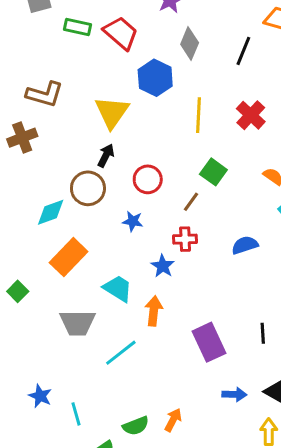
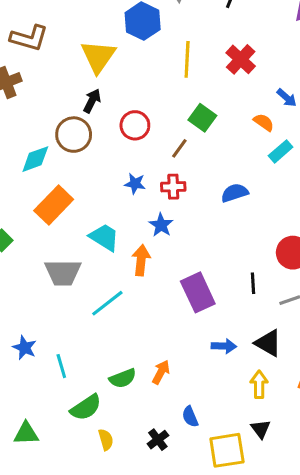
blue star: (133, 221) -> (135, 184), moved
blue star: (163, 266) -> (161, 225), moved

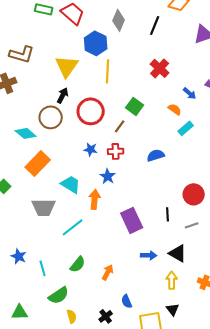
yellow line: (187, 59) -> (108, 71), moved
red circle: (135, 125) -> (91, 111), size x1.4
cyan diamond: (35, 159) -> (26, 133), turned 60
green semicircle: (123, 378) -> (78, 264), moved, turned -30

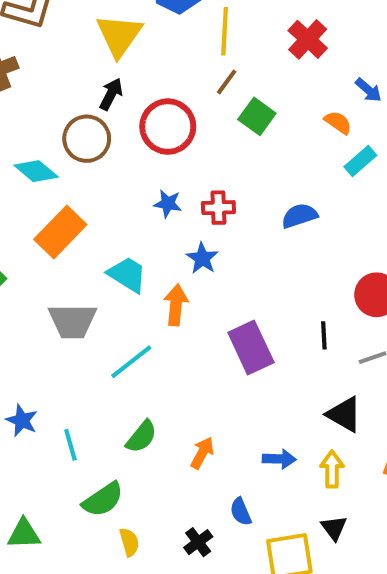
yellow line: (108, 71) -> (225, 31), moved
brown line: (120, 126) -> (227, 82), moved
blue arrow: (149, 255) -> (279, 459), moved

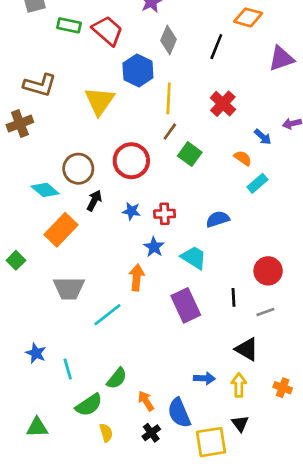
black arrow: (111, 94) -> (94, 201), moved
cyan trapezoid: (127, 275) -> (194, 258), moved
green semicircle: (141, 437) -> (117, 378), moved
orange arrow: (202, 453) -> (146, 401), moved, turned -60
blue semicircle: (241, 512) -> (179, 413), size x1.6

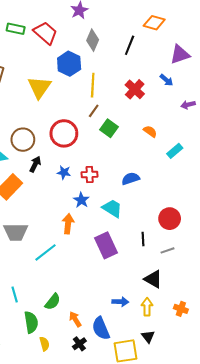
blue arrow: (263, 137) -> (167, 80), moved
cyan rectangle: (257, 183) -> (175, 151), moved
green semicircle: (89, 405) -> (31, 322), turned -65

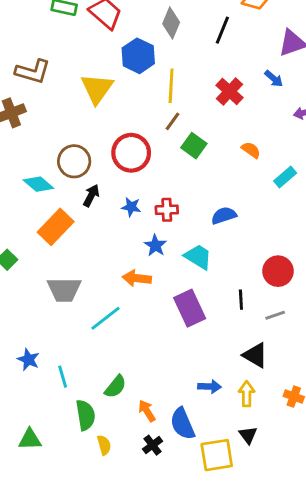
orange arrow: (68, 224) -> (137, 278), turned -90

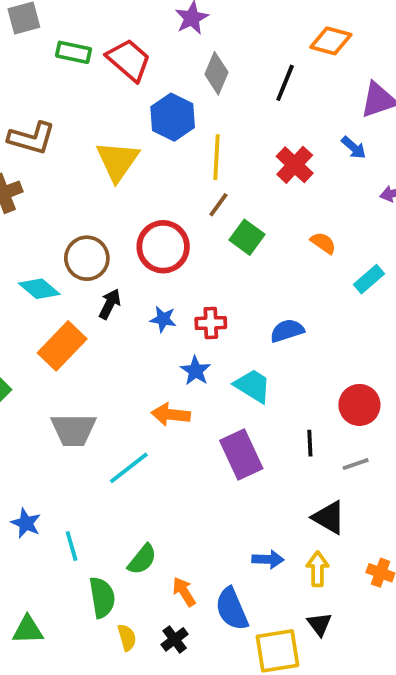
black cross: (153, 445) -> (175, 639), moved

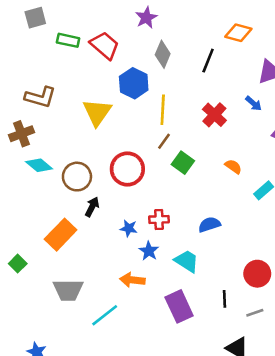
cyan diamond: (39, 289) -> (39, 165), moved
blue star: (163, 319) -> (129, 228), moved

